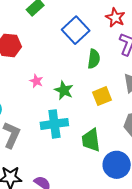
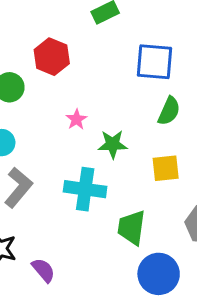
blue square: (76, 30) -> (155, 62), turned 32
green star: (64, 90) -> (113, 144), turned 30

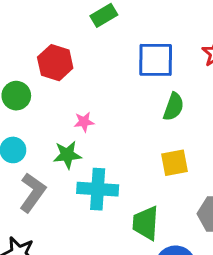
pink star: (77, 119) -> (84, 122), turned 30
green star: (113, 144) -> (67, 155), moved

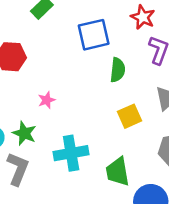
green star: (67, 155) -> (24, 133), moved, turned -30

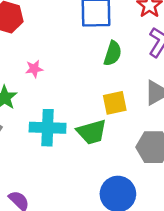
green trapezoid: (118, 172) -> (92, 132), moved, turned -108

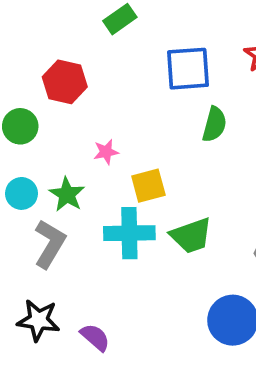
yellow square: (115, 103) -> (148, 186), moved

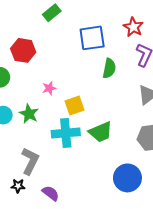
gray L-shape: (50, 244) -> (30, 161), moved
black star: (38, 320) -> (18, 186), size x0.6

